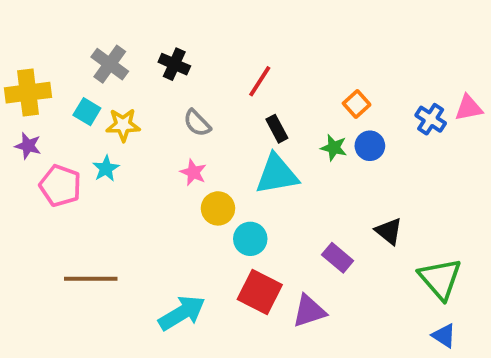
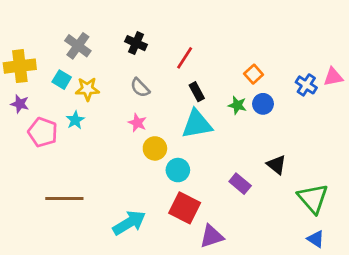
black cross: (174, 64) -> (136, 43), moved
purple triangle: (309, 311) -> (212, 236), moved

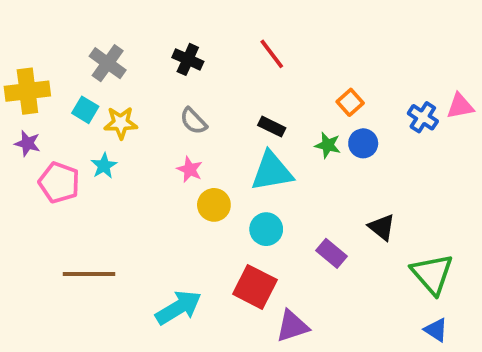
red line: (185, 58) -> (272, 54), moved, turned -70
black rectangle: (197, 92) -> (272, 127), turned -36
cyan circle: (178, 170) -> (266, 229), moved

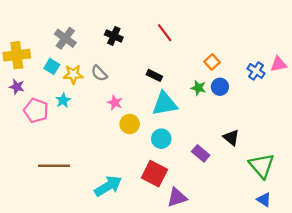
gray semicircle: (193, 121) -> (99, 73), moved
black rectangle: (272, 127) -> (154, 75), moved

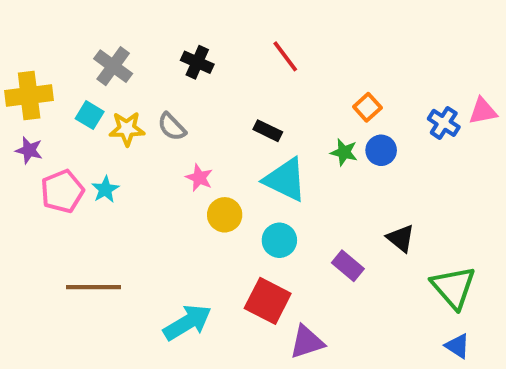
cyan star: (63, 100) -> (105, 189), moved
cyan triangle: (165, 104) -> (285, 180), turned 36
pink pentagon: (36, 110) -> (62, 191), turned 30

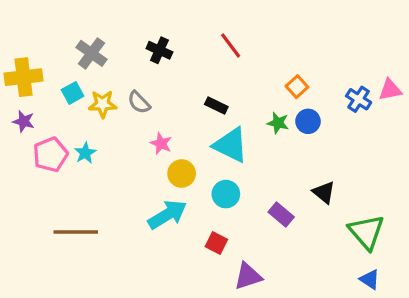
cyan square: (90, 115) -> (73, 93), turned 30
red square: (268, 301) -> (216, 243), size x0.6
cyan arrow: (187, 322) -> (167, 215), moved

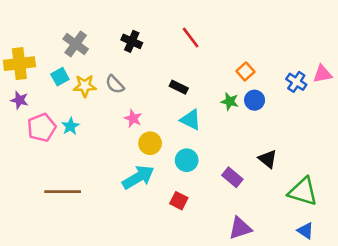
cyan triangle: (231, 145) -> (191, 120), size x0.7
green triangle: (366, 232) -> (303, 192), turned -32
purple triangle: (248, 276) -> (240, 228), moved

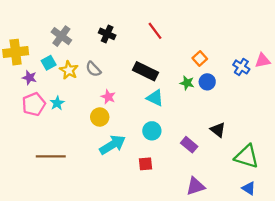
yellow star: (85, 86) -> (69, 70), turned 30
black rectangle: (179, 87) -> (145, 71), size x1.6
purple star: (19, 100) -> (29, 78), moved
yellow circle: (150, 143) -> (100, 117), moved
red square: (179, 201) -> (145, 164), turned -32

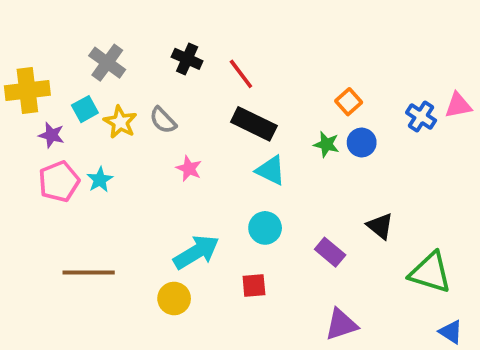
red line: (155, 31) -> (241, 74), moved
yellow circle: (100, 117) -> (174, 298), moved
blue triangle: (249, 188) -> (451, 332), moved

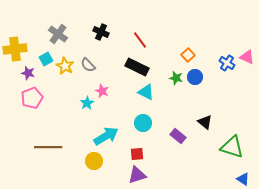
red line: (241, 74) -> (140, 40), moved
pink triangle: (458, 105) -> (247, 57), turned 35
cyan star: (100, 180) -> (87, 103), moved
purple triangle: (341, 324) -> (137, 175), moved

